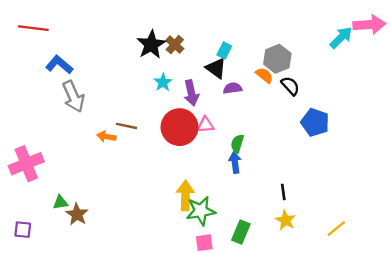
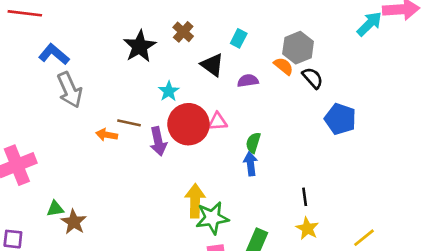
black star: (151, 45) -> (140, 46), moved
black triangle: (216, 68) -> (212, 65), moved
cyan star: (163, 82) -> (169, 91), moved
purple arrow: (191, 93) -> (158, 141), moved

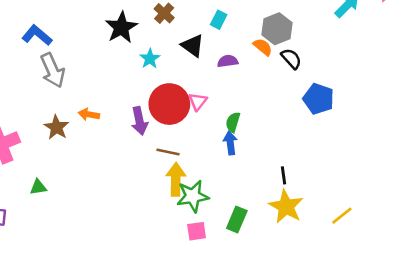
cyan star: (169, 91) -> (150, 59), moved
pink triangle: (218, 122) -> (198, 101), turned -48
brown line: (129, 123) -> (168, 152), moved
brown star: (74, 222) -> (56, 127), moved
yellow star: (307, 228) -> (286, 207), size x1.5

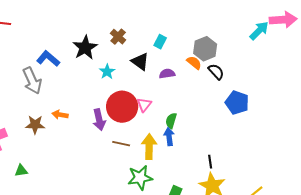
blue L-shape: (37, 35) -> (48, 59), moved
brown star: (56, 127) -> (35, 125), turned -30
yellow arrow: (176, 179) -> (149, 147), moved

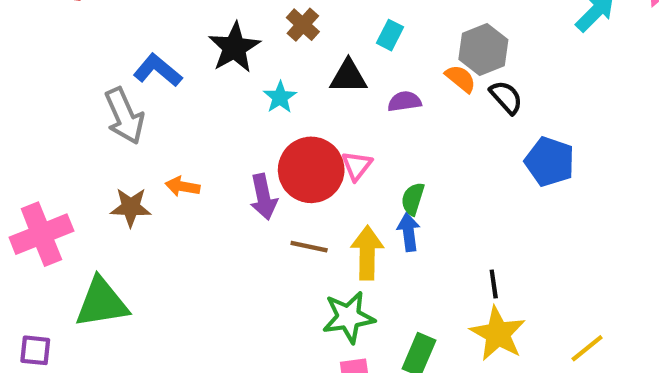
black triangle: (140, 62) -> (348, 77), turned -36
green triangle: (21, 171) -> (102, 303), size x2.0

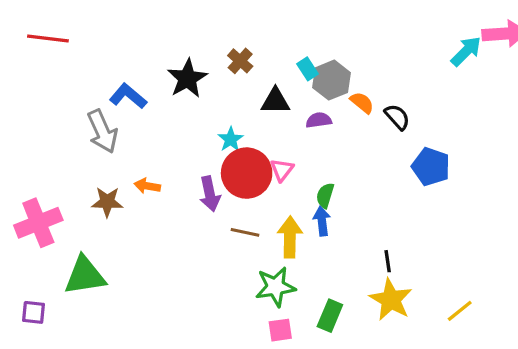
cyan rectangle: (390, 35) -> (307, 69), turned -60
gray hexagon: (483, 50) -> (332, 80), moved
cyan star: (280, 97) -> (231, 139), moved

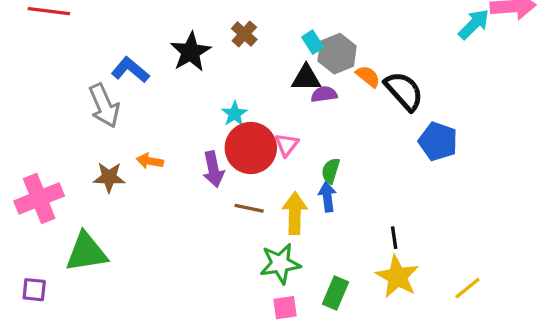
black triangle: (275, 101) -> (306, 78), moved
black semicircle: (397, 117) -> (404, 91), size x1.5

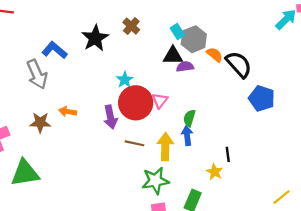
black line: (394, 238) -> (228, 154), moved
yellow star: (397, 277) -> (215, 172), moved, size x0.6

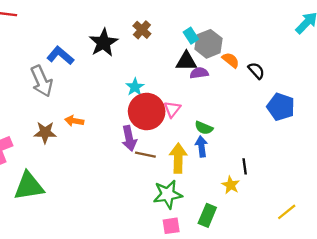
black semicircle: (239, 64) -> (256, 71), size x0.6
purple arrow: (110, 117) -> (129, 138), moved
green semicircle: (189, 118) -> (204, 128), turned -84
yellow line: (281, 197) -> (287, 212), moved

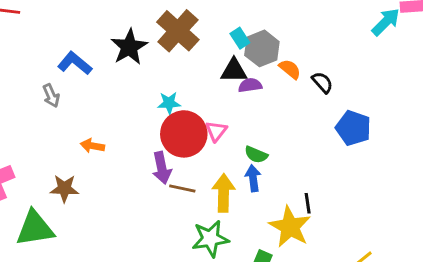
brown cross: (142, 30) -> (178, 31), size x1.8
gray arrow: (42, 81) -> (51, 96), size x0.6
cyan star: (135, 87) -> (169, 103), turned 30
brown star: (45, 132) -> (64, 189), moved
yellow star: (231, 185) -> (290, 227), size x1.8

